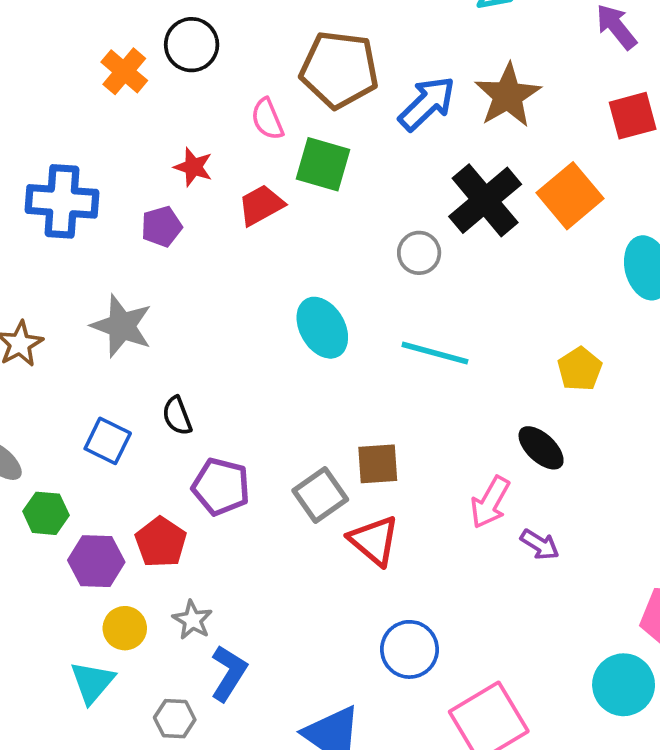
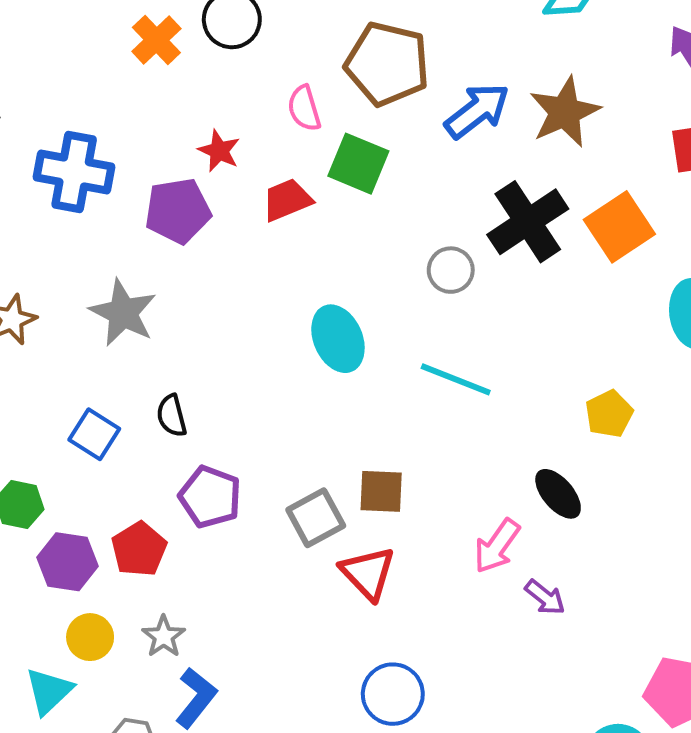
purple pentagon: (162, 226) -> (178, 211), size x1.5

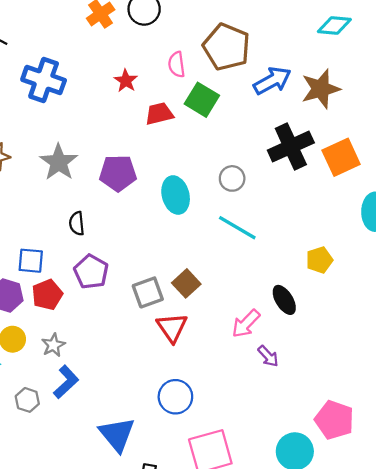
purple pentagon: (178, 211) -> (118, 173), moved
gray circle: (451, 270) -> (232, 178), moved
blue square: (94, 434) -> (31, 261), moved, turned -36
brown square: (381, 491) -> (186, 283), turned 36

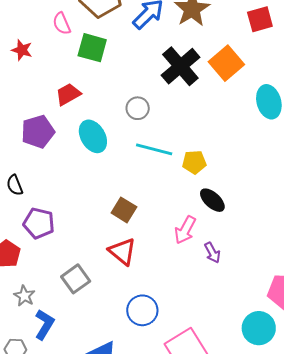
red trapezoid: (159, 114) -> (68, 94), moved
yellow pentagon: (319, 260) -> (194, 162), moved, turned 30
gray square: (148, 292) -> (76, 279), moved
purple arrow: (268, 356) -> (212, 253), turned 30

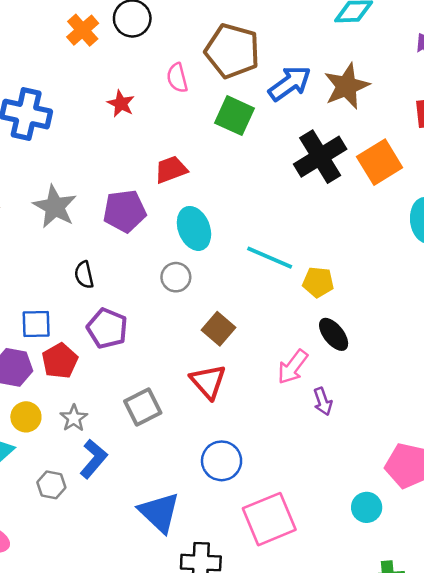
green square: (92, 48) -> (234, 116), moved
gray circle: (138, 108) -> (176, 277), moved
cyan circle: (259, 328) -> (367, 507), size x0.7

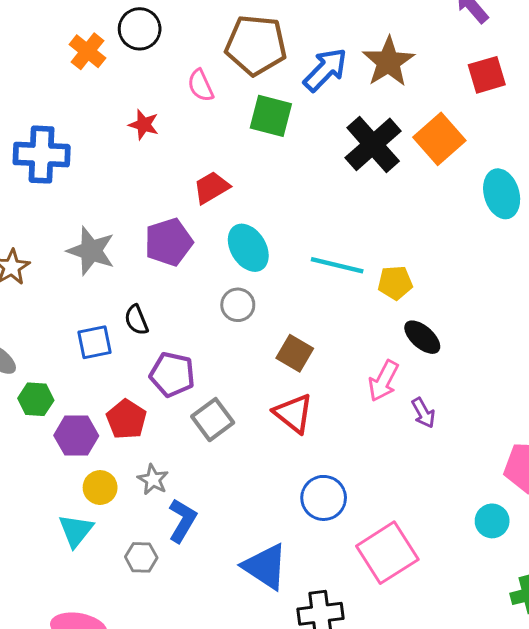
blue square: (36, 324) -> (94, 342), moved
gray square: (143, 407) -> (213, 420), moved

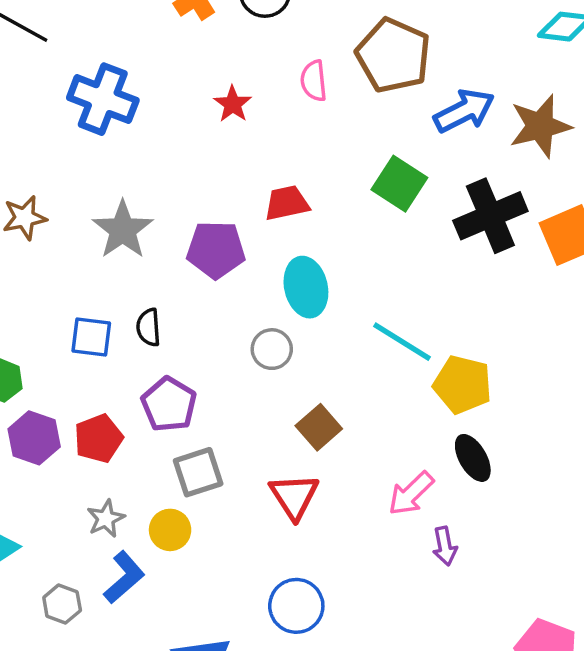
green square: (271, 116) -> (399, 184), moved
yellow pentagon: (395, 283) -> (462, 385), size x1.4
yellow circle: (100, 488) -> (170, 530), moved

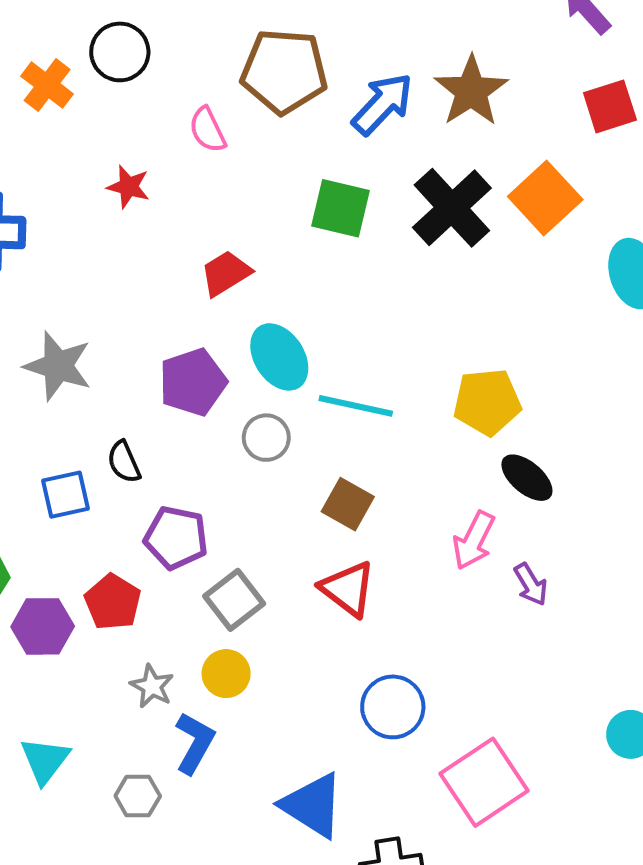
purple pentagon: (216, 250) -> (193, 382), moved
cyan line: (402, 342) -> (356, 406), moved

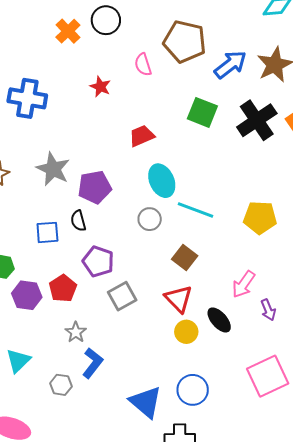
purple pentagon: (193, 382) -> (95, 187), moved
black ellipse: (527, 478) -> (219, 320), moved
yellow circle: (226, 674) -> (186, 332), moved
blue circle: (393, 707) -> (193, 390), moved
pink square: (484, 782) -> (268, 376), moved

